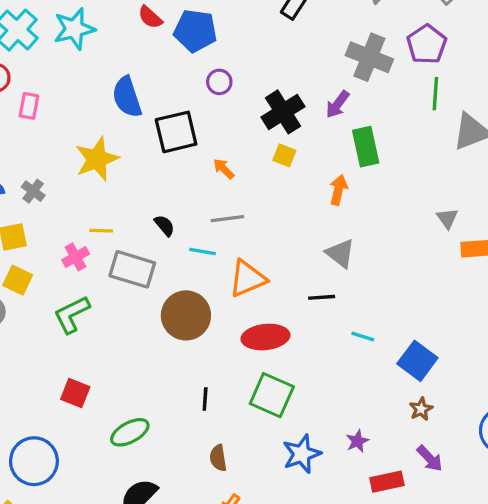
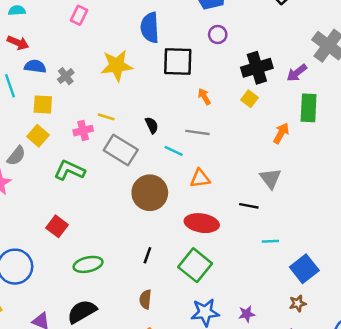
orange triangle: (247, 279) -> (200, 178), size x0.7
green L-shape: (72, 314) -> (69, 170), turned 36
cyan line: (363, 337) -> (270, 241), turned -35

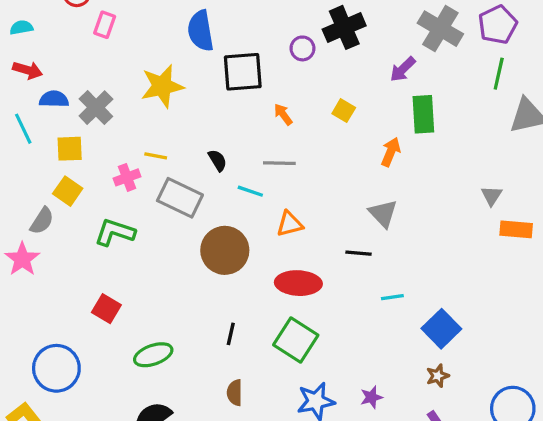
purple circle: (218, 35) -> (302, 48), moved
black cross: (257, 68) -> (344, 27), moved
gray cross: (66, 76) -> (96, 108), size x1.5

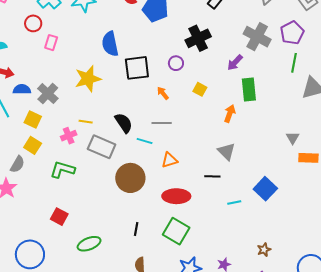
purple circle: (302, 48) -> (176, 63), moved
yellow square: (70, 149) -> (33, 119), turned 30
black semicircle: (218, 160) -> (124, 123), size x1.5
blue square: (441, 329) -> (265, 189), moved

